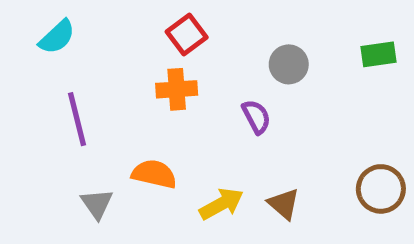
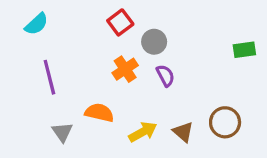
green rectangle: (378, 54) -> (244, 50), moved
gray circle: (289, 64) -> (154, 42), moved
orange cross: (177, 89) -> (125, 69), moved, turned -30
brown circle: (381, 189) -> (225, 122), moved

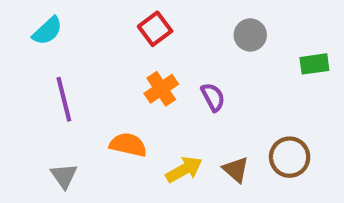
gray circle: (154, 42) -> (250, 35), moved
gray triangle: (62, 132) -> (64, 176), moved

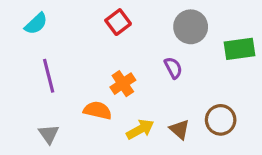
gray circle: (250, 35) -> (191, 27), size x1.4
green rectangle: (314, 64) -> (240, 49), size x1.4
orange cross: (161, 89) -> (123, 84), moved
purple semicircle: (213, 97) -> (173, 68), moved

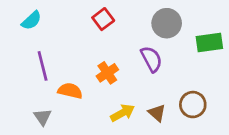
purple semicircle: (173, 68) -> (151, 59), size x1.4
orange semicircle: (98, 110) -> (70, 91), moved

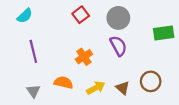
gray circle: (167, 23) -> (118, 18), moved
orange semicircle: (70, 91) -> (63, 82), moved

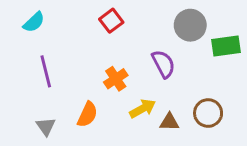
gray circle: (118, 18) -> (190, 25), moved
orange semicircle: (63, 82) -> (87, 115), turned 102
yellow arrow: (96, 88) -> (143, 109), moved
brown triangle: (123, 88) -> (169, 122), turned -40

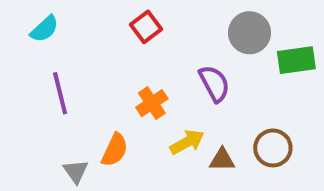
gray triangle: (46, 126) -> (76, 171), moved

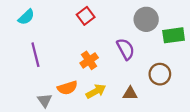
yellow arrow: (187, 142) -> (96, 91), moved
brown circle: (273, 148) -> (160, 74), moved
orange semicircle: (115, 150) -> (67, 88), turned 48

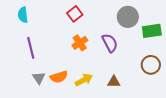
cyan semicircle: (26, 17) -> (23, 15), turned 126
orange cross: (89, 60) -> (80, 43), moved
brown circle: (160, 74) -> (151, 65), moved
gray triangle: (45, 100) -> (39, 78), moved

